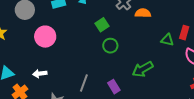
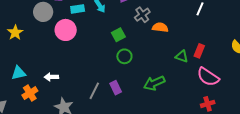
pink circle: (45, 37) -> (66, 30), moved
purple rectangle: (114, 87) -> (116, 88), moved

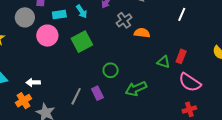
green square: (118, 35) -> (82, 42), moved, size x1.5
green circle: (124, 56) -> (111, 70), moved
orange cross: (30, 93) -> (23, 101), moved

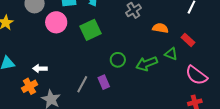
orange semicircle: (142, 33) -> (160, 28), moved
red rectangle: (181, 56) -> (188, 40), moved, turned -72
green arrow: (136, 89) -> (147, 64), moved

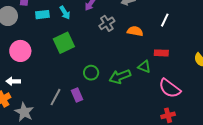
pink circle: (56, 22) -> (20, 51), moved
orange semicircle: (160, 28) -> (135, 31), moved
red rectangle: (188, 40) -> (161, 53), turned -40

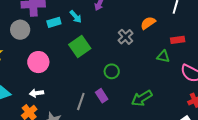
gray cross: (107, 23) -> (125, 37), moved
orange semicircle: (135, 31) -> (148, 23), turned -35
green arrow: (120, 77) -> (142, 98), moved

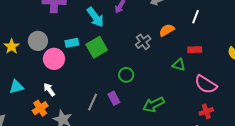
cyan arrow: (76, 17) -> (95, 17), size x1.5
cyan rectangle: (54, 22) -> (72, 43), moved
gray circle: (20, 30) -> (38, 41), moved
white arrow: (36, 93) -> (49, 90), turned 56

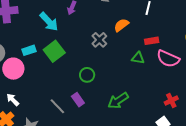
pink semicircle: (206, 84) -> (168, 59), moved
gray line: (93, 102) -> (57, 106), turned -60

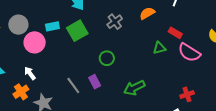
gray cross: (99, 40) -> (115, 22), moved
red rectangle: (152, 41) -> (175, 33), turned 32
green triangle: (138, 58) -> (159, 48), turned -32

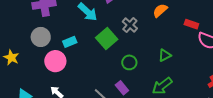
gray circle: (18, 25) -> (41, 37), moved
green square: (77, 31) -> (107, 38), moved
green triangle: (159, 48) -> (165, 55), moved

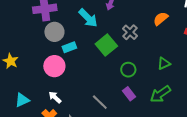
gray circle: (41, 37) -> (54, 32), moved
purple rectangle: (122, 88) -> (129, 94), moved

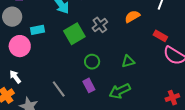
gray circle: (54, 32) -> (12, 17), moved

